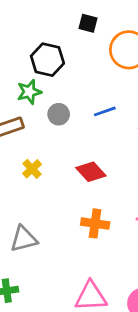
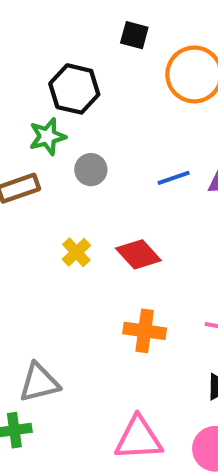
blue line: (105, 111) -> (174, 178), moved
yellow cross: (32, 169) -> (76, 252), moved
gray triangle: (24, 239) -> (39, 383), moved

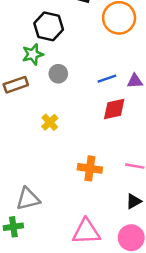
red diamond: (138, 254) -> (114, 109), moved, turned -60

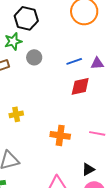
yellow cross: (50, 122) -> (16, 114), moved, turned 32
black triangle: (134, 201) -> (88, 169), moved

